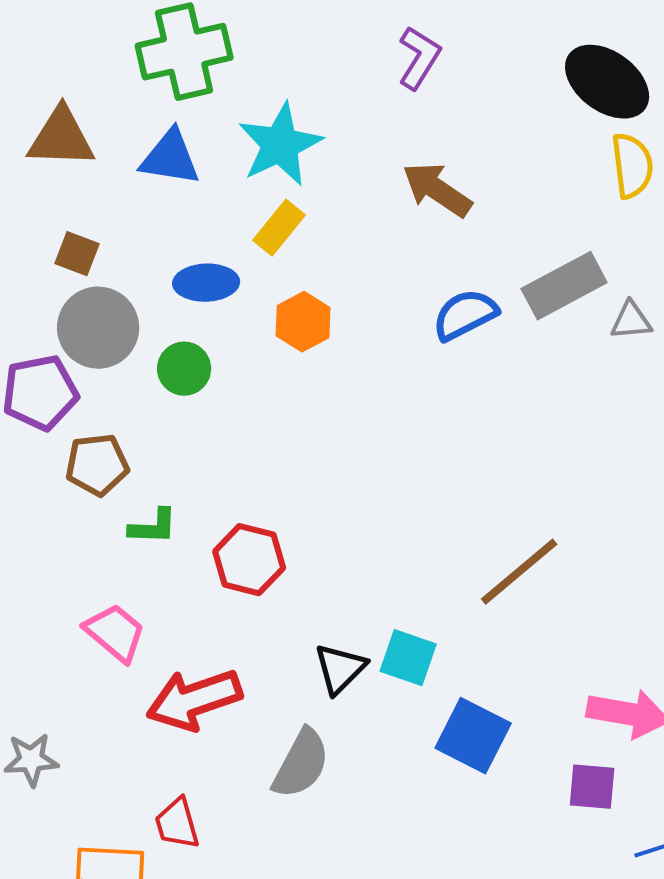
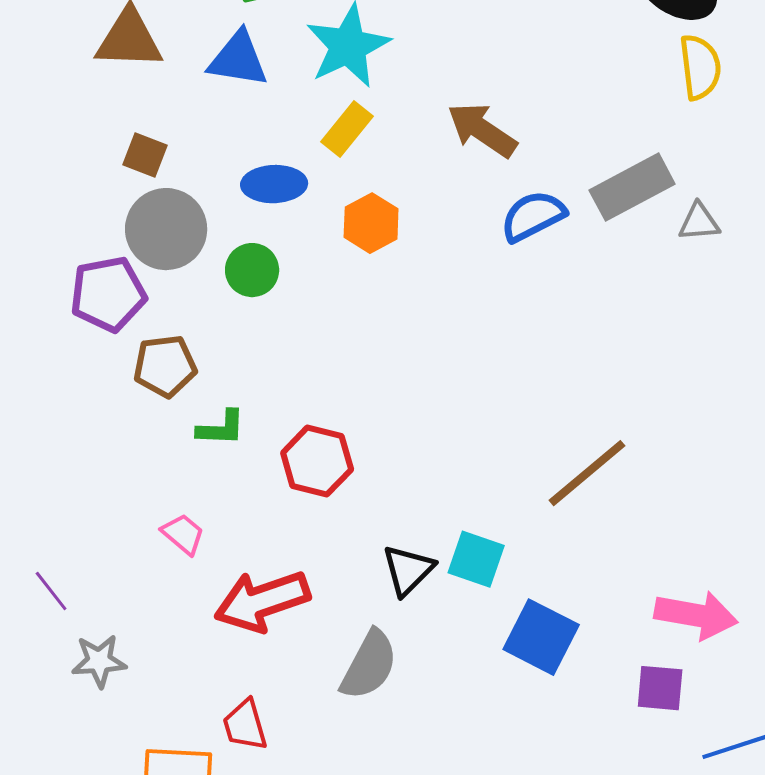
brown arrow: (437, 190) -> (482, 130), moved
pink trapezoid: (115, 633) -> (183, 534), size x0.7

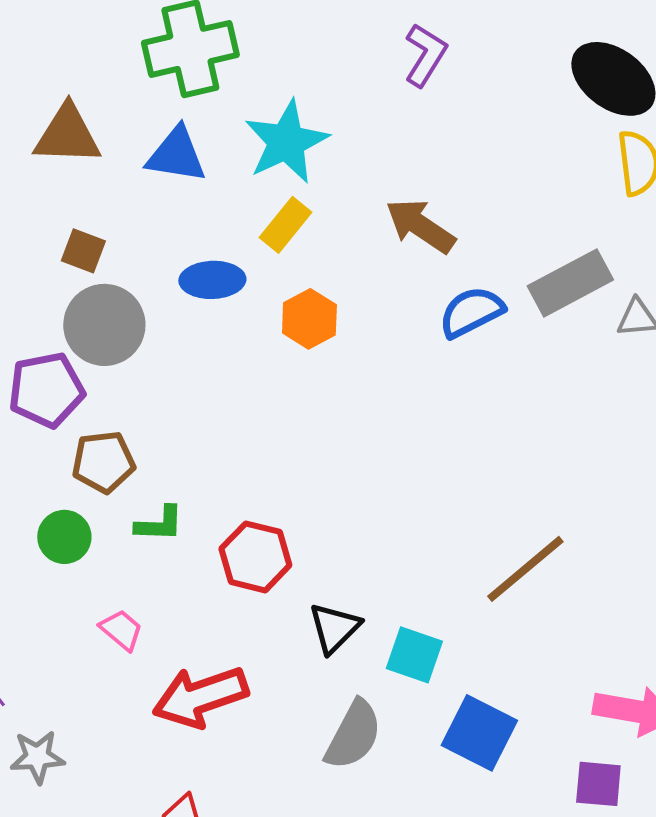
green circle: (252, 270) -> (64, 537), moved
black triangle: (408, 570) -> (334, 628), moved
gray semicircle: (369, 665) -> (353, 735), moved

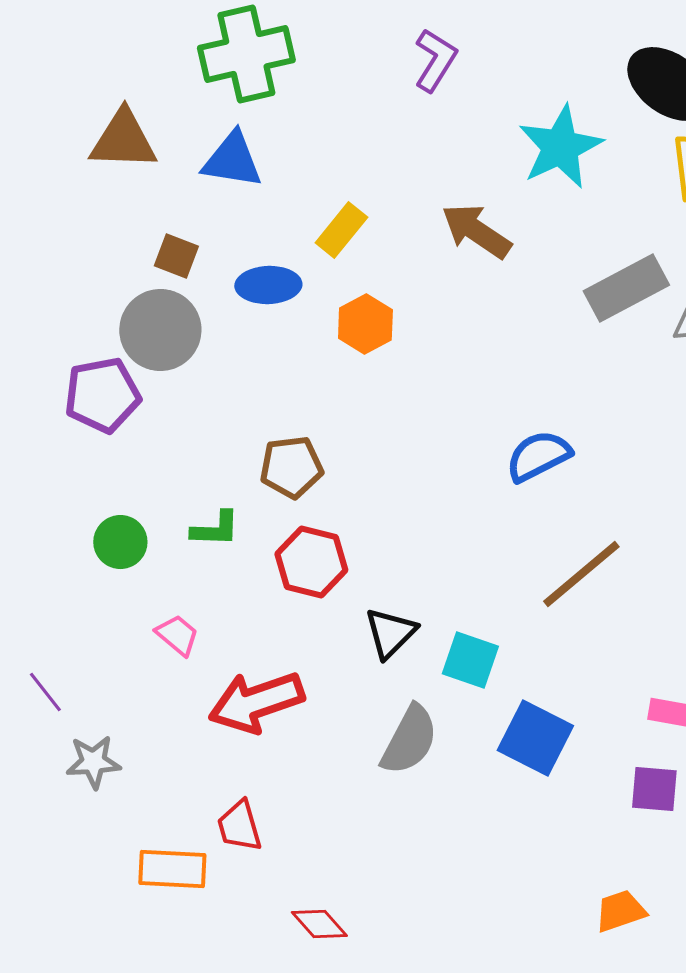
purple L-shape: (425, 55) -> (435, 60), moved
cyan star: (286, 142) -> (560, 147), moved
brown square: (83, 251) -> (176, 256), moved
blue semicircle: (471, 312) -> (538, 456), moved
brown pentagon: (103, 462) -> (291, 467), moved

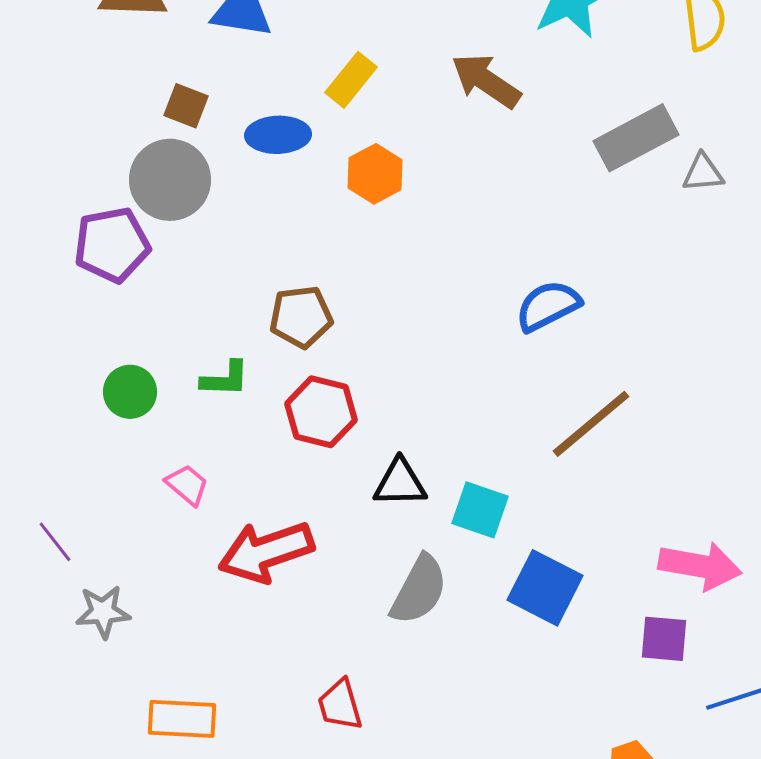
black triangle: (390, 633) -> (400, 483), turned 44
red trapezoid: (239, 826) -> (340, 705), moved

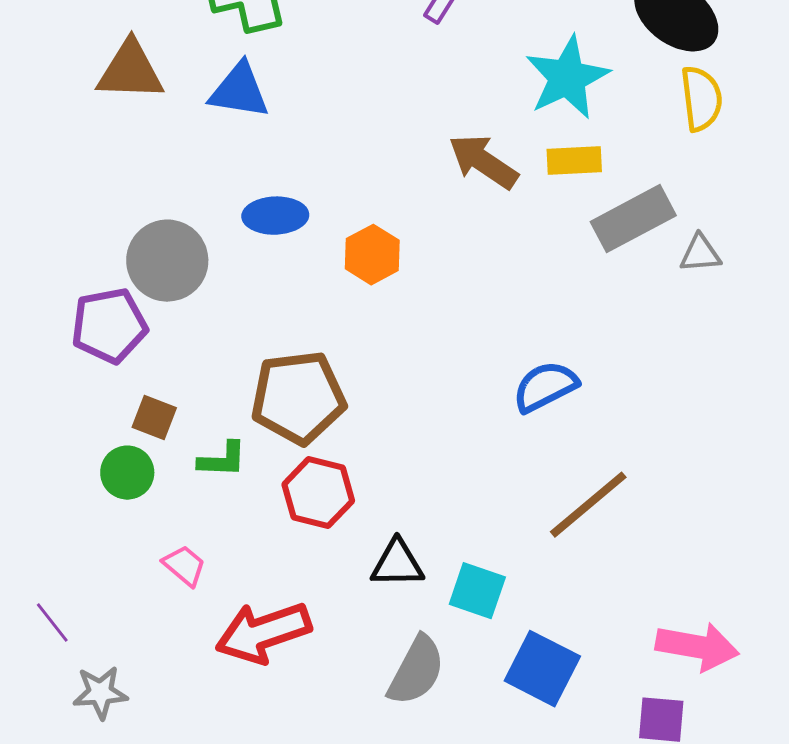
yellow rectangle: (351, 80) -> (574, 161), moved, turned 48
brown square: (186, 106) -> (154, 418), moved
brown pentagon: (301, 317) -> (298, 398), size x1.5

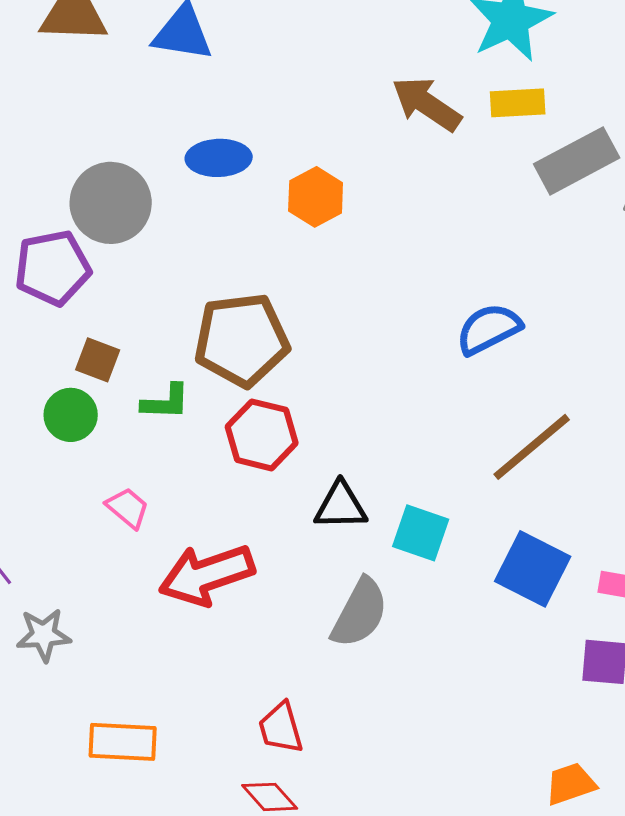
blue square: (542, 669) -> (533, 569), moved

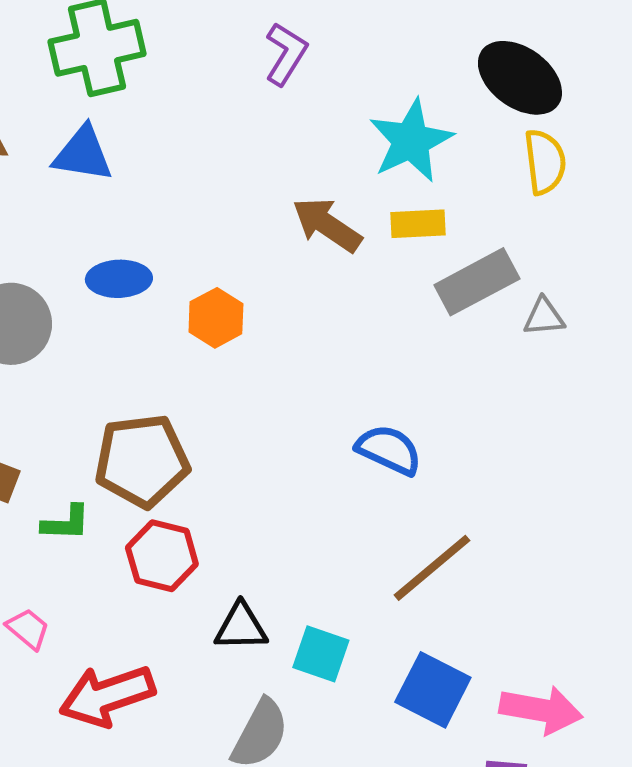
blue semicircle: (489, 329) -> (389, 450), turned 52

